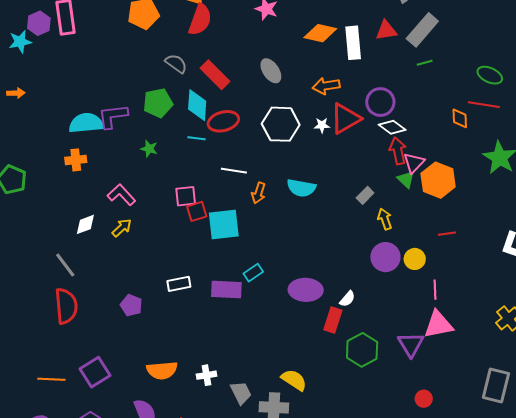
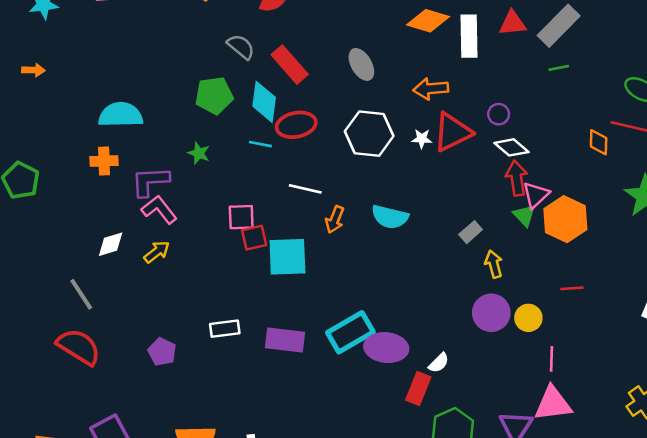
purple circle: (380, 102) -> (499, 114), size x0.6
purple L-shape: (113, 116) -> (150, 181), moved
cyan rectangle: (253, 273) -> (350, 332), moved, size x1.8
red semicircle: (66, 306) -> (79, 347), turned -57

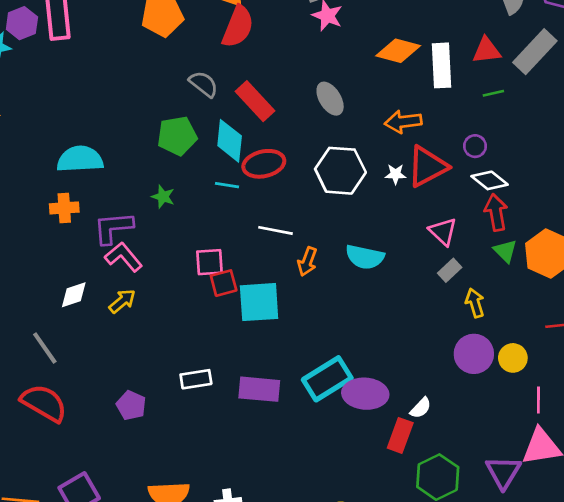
green line: (559, 68) -> (493, 93), moved
pink triangle: (536, 195) -> (443, 232), moved, turned -32

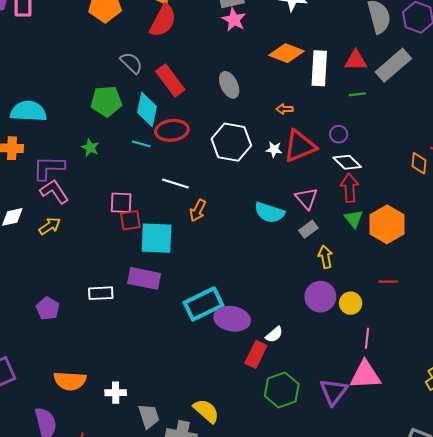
orange arrow: (403, 122) -> (284, 109), size x0.6
cyan semicircle: (365, 257) -> (269, 213), moved
purple rectangle: (259, 389) -> (144, 278), moved

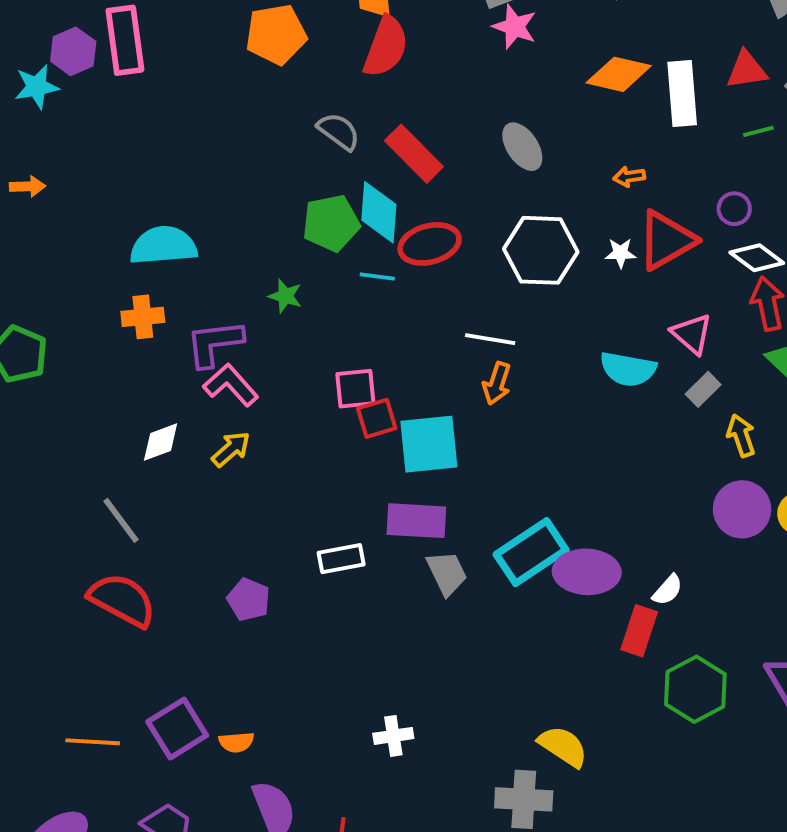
green pentagon: (106, 101) -> (331, 223), moved
white line: (175, 183) -> (490, 339), moved
orange semicircle: (70, 381) -> (236, 742), moved, size x0.6
gray trapezoid: (149, 416) -> (447, 573), moved

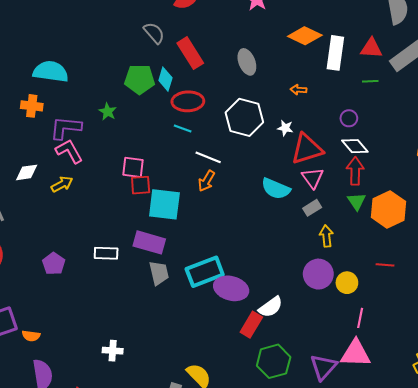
cyan diamond: (379, 212) -> (165, 79), size x0.7
red triangle: (666, 240) -> (307, 149), moved
cyan line: (377, 276) -> (183, 129), moved
white semicircle: (668, 590) -> (271, 307), size x1.4

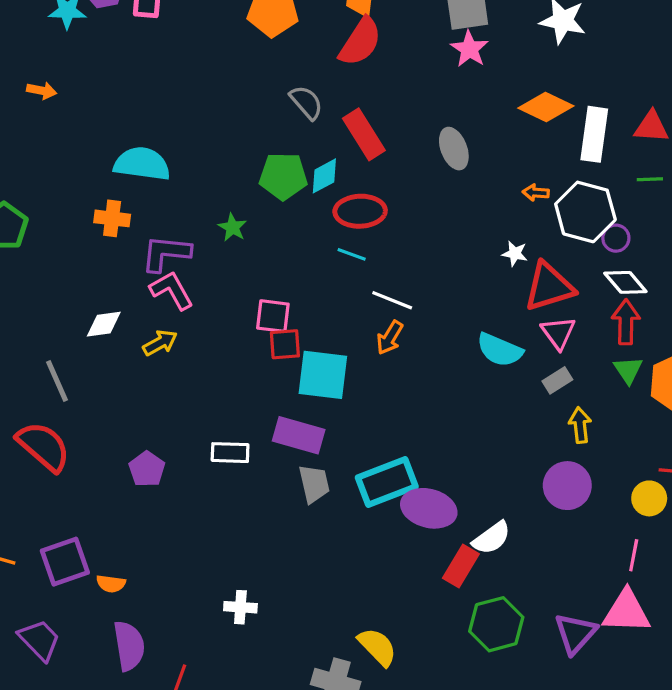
cyan diamond: (165, 79) -> (324, 176), turned 45
white hexagon: (244, 117) -> (585, 212), moved
yellow circle: (347, 283) -> (649, 498), moved

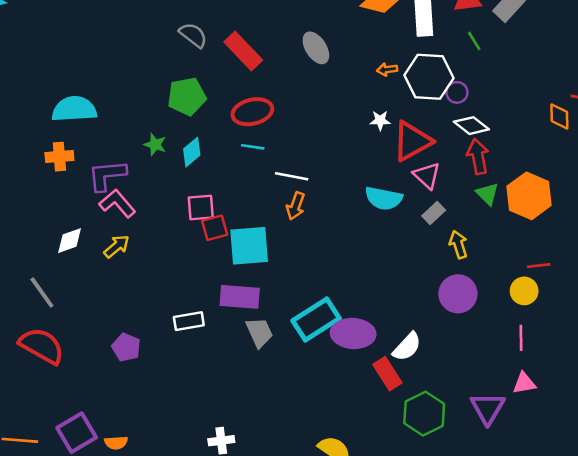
cyan diamond: (324, 176) -> (192, 152), moved
green line: (650, 179) -> (474, 41), turned 72
red rectangle: (461, 566) -> (387, 374), turned -52
pink triangle: (627, 612) -> (524, 383), size x0.6

